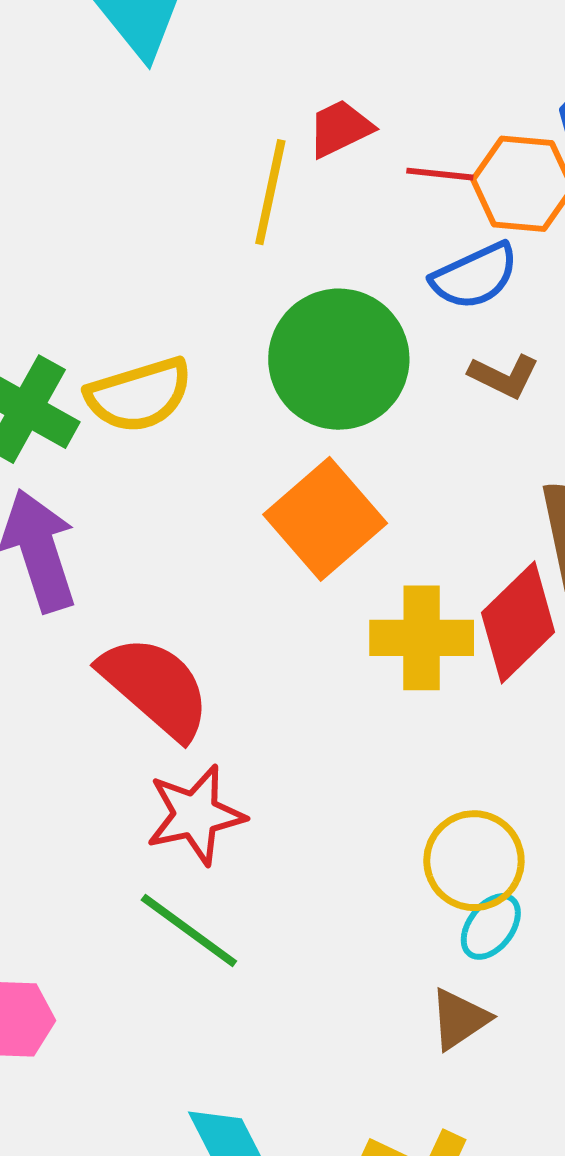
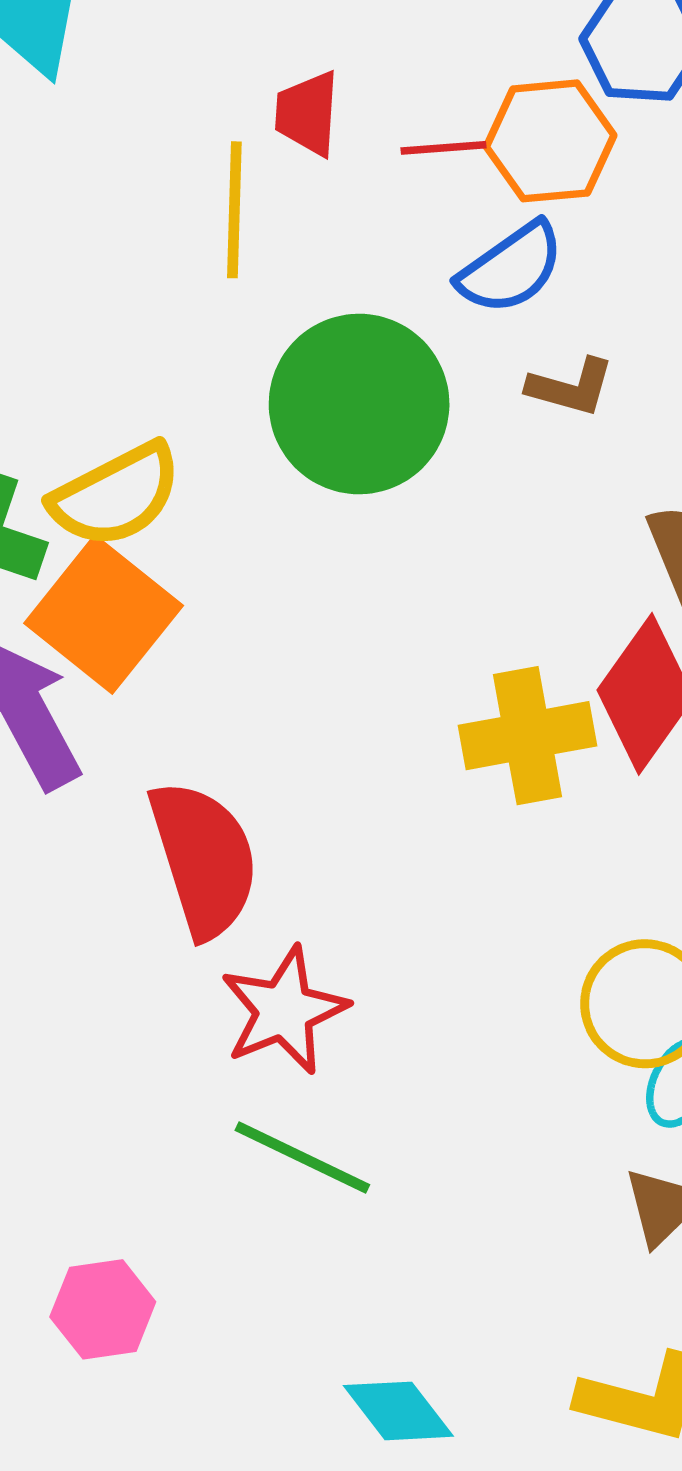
red trapezoid: (340, 128) -> (307, 113), turned -50
orange square: (325, 519) -> (104, 614), moved
red semicircle: (155, 687) -> (204, 859), turned 42

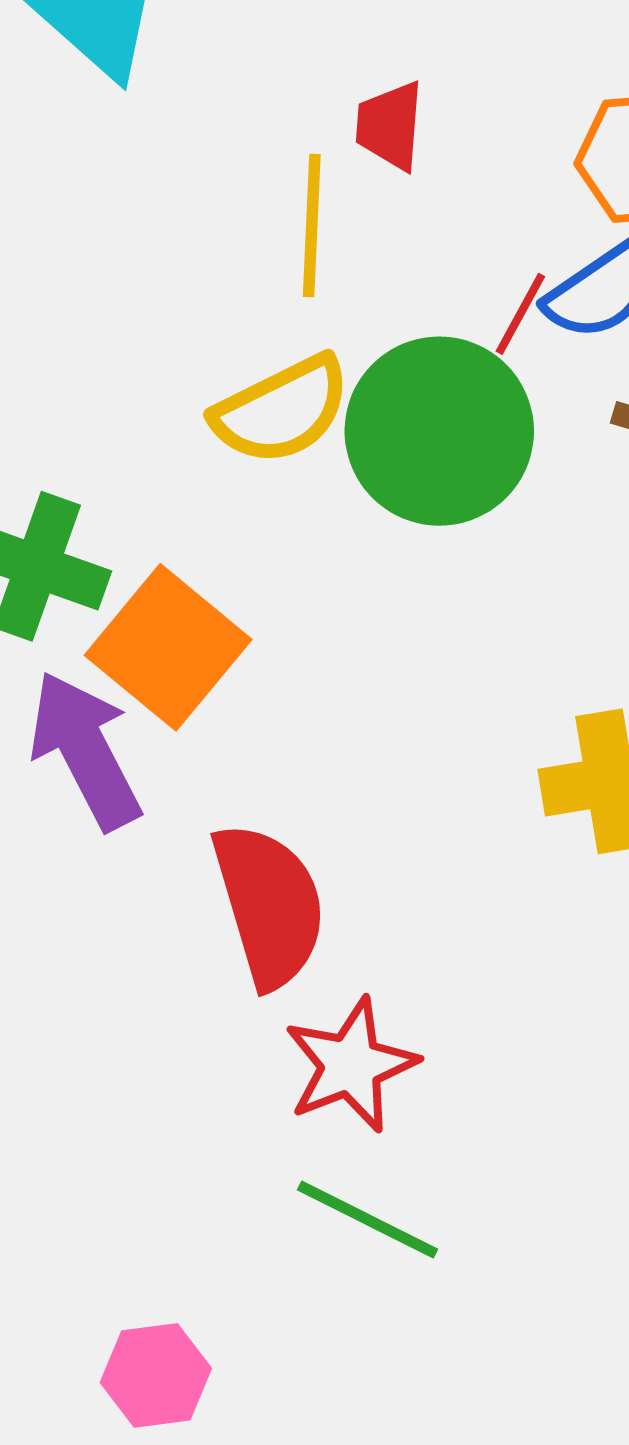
red line: (443, 148) -> (520, 314), moved, turned -58
yellow semicircle: (116, 495) -> (282, 410), moved

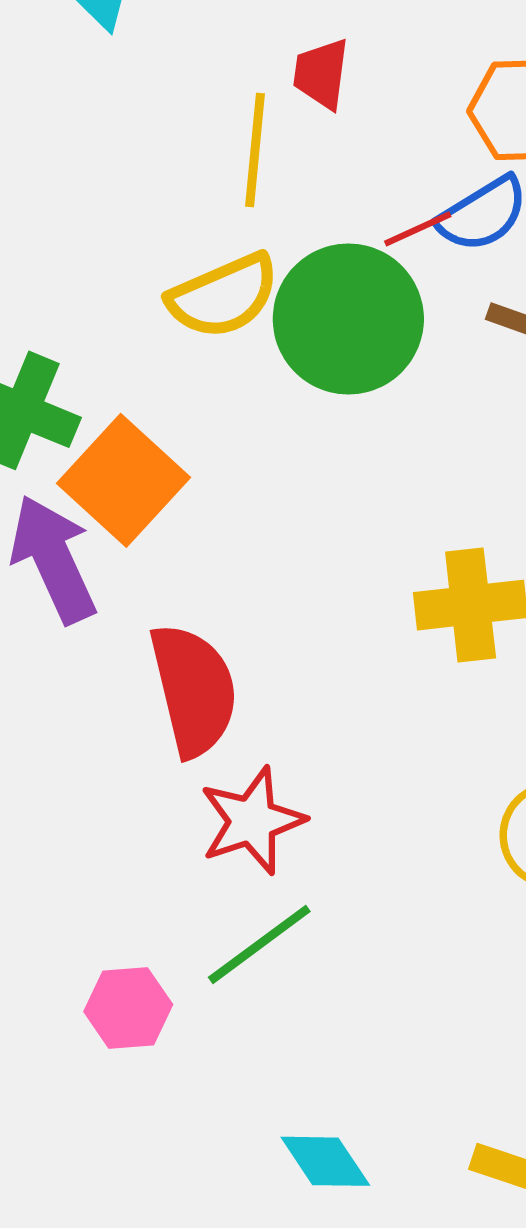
red line: (520, 314) -> (418, 229), turned 34
green line: (368, 1219) -> (259, 944), turned -66
pink hexagon: (156, 1375) -> (128, 1008), moved

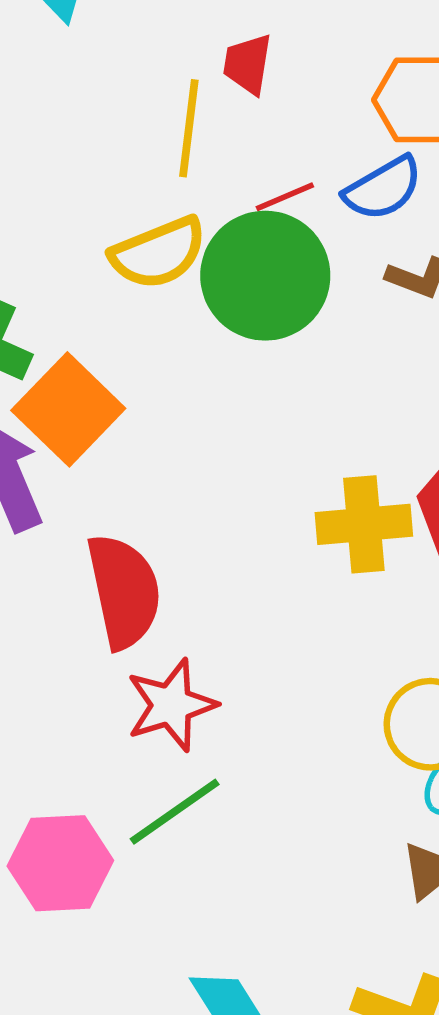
red line: (418, 229) -> (285, 197), moved
pink hexagon: (128, 1008) -> (60, 863), size x1.4

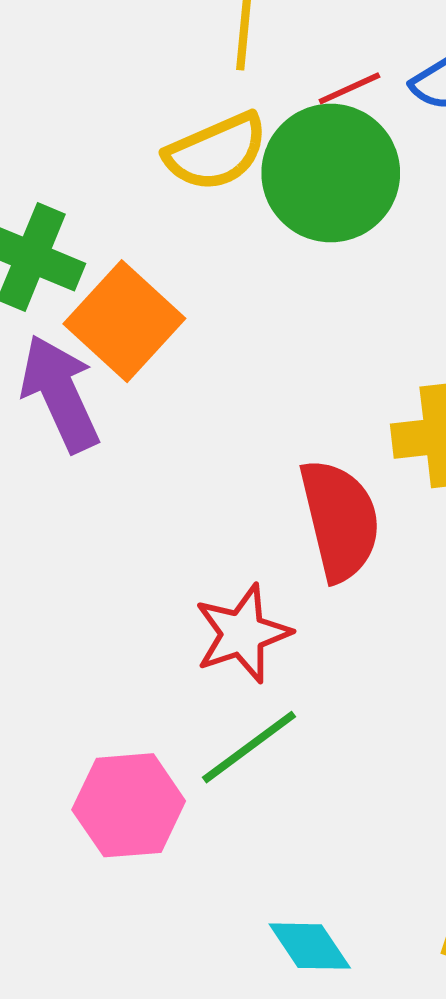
red semicircle: (124, 591) -> (340, 520), moved

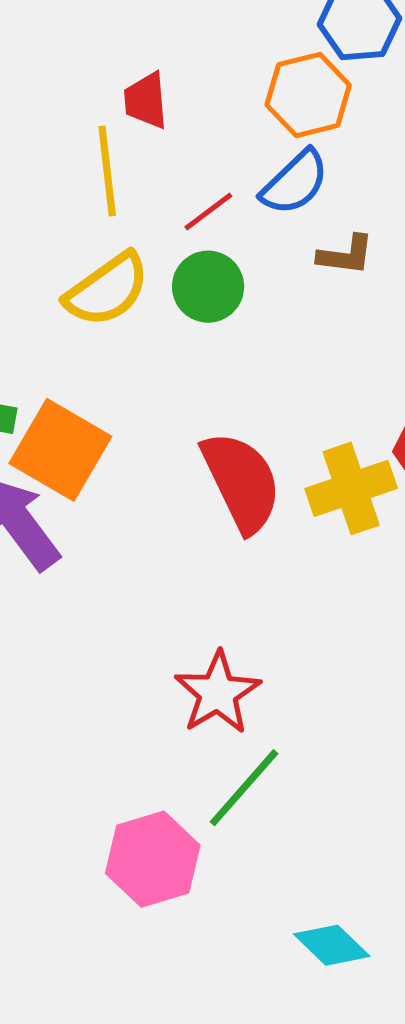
green circle: (331, 173) -> (208, 287), size x0.6
red semicircle: (340, 520) -> (241, 482), moved

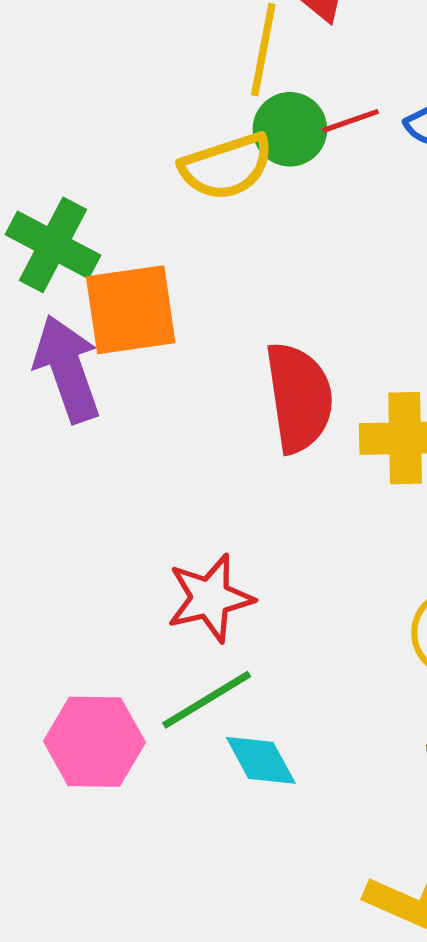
green circle: (208, 287) -> (290, 129), moved
orange square: (60, 450) -> (131, 310), turned 34
cyan diamond: (332, 945) -> (261, 760), moved

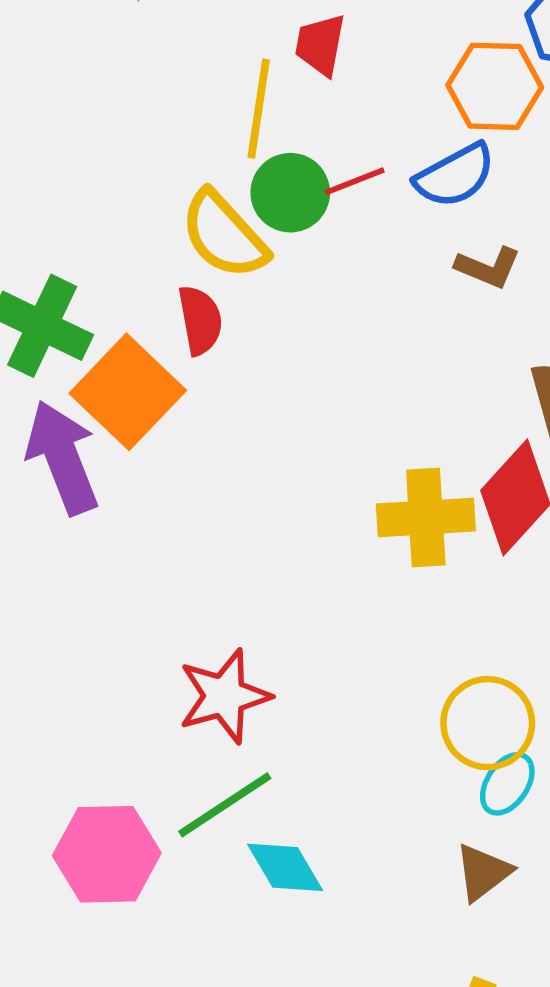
yellow semicircle: (226, 166) -> (224, 235), turned 68
orange square: (131, 310) -> (128, 392), turned -36
red semicircle: (299, 398) -> (200, 320), moved, size x0.6

